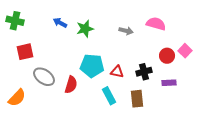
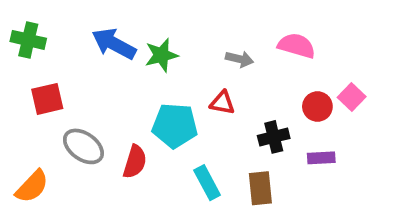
blue arrow: (60, 23) -> (114, 44), size x1.6
red triangle: (117, 72) -> (222, 103), moved

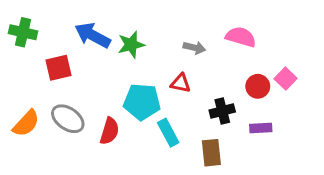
red square: (47, 99) -> (59, 68), moved
cyan rectangle: (207, 183) -> (168, 133), moved
orange semicircle: (32, 186) -> (26, 123), moved

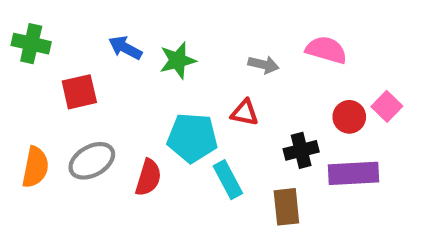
blue arrow: (93, 35) -> (125, 48), size x0.7
gray ellipse: (68, 119) -> (92, 161), turned -64
orange semicircle: (26, 123) -> (35, 167), turned -32
purple rectangle: (261, 128) -> (353, 173), size x1.6

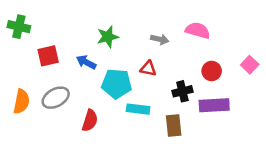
blue arrow: (125, 48) -> (86, 62), moved
pink square: (387, 106) -> (250, 65), moved
red semicircle: (148, 178) -> (90, 120), moved
cyan rectangle: (228, 180) -> (138, 109), turned -55

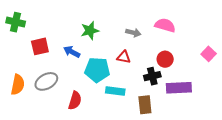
red circle: (212, 71) -> (165, 59), moved

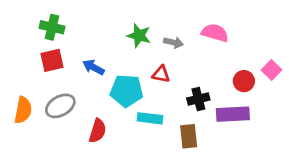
green cross: (16, 22) -> (52, 27), moved
green star: (90, 31) -> (139, 36), moved, turned 30
red circle: (165, 59) -> (244, 81), moved

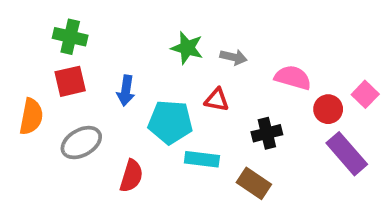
pink semicircle: (215, 33) -> (293, 78), moved
blue arrow: (93, 67) -> (126, 91), turned -110
orange semicircle: (23, 110) -> (31, 117), moved
purple rectangle: (233, 114) -> (347, 154), moved, turned 52
brown rectangle: (189, 136) -> (254, 183), turned -50

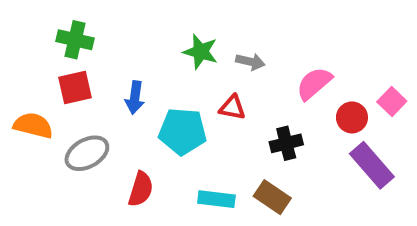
pink semicircle: (293, 78) -> (314, 84), turned -57
orange semicircle: (31, 117) -> (33, 125), turned -87
cyan rectangle: (202, 159) -> (216, 199), moved

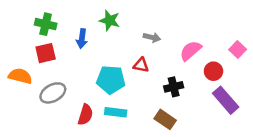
green star: (201, 52) -> (110, 20), moved
blue arrow: (135, 97) -> (82, 39), moved
pink square: (392, 101) -> (238, 49), moved
cyan rectangle: (216, 199) -> (116, 112), moved

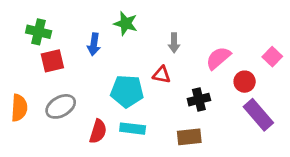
green cross: (46, 24) -> (39, 32), moved
gray arrow: (152, 37) -> (174, 43), turned 77
orange semicircle: (20, 76) -> (19, 108), moved, turned 80
brown rectangle: (165, 119) -> (189, 137), turned -40

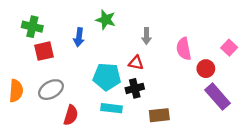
pink semicircle: (218, 58) -> (184, 49), turned -60
black cross: (199, 100) -> (135, 88), moved
red semicircle: (98, 131) -> (71, 115), moved

